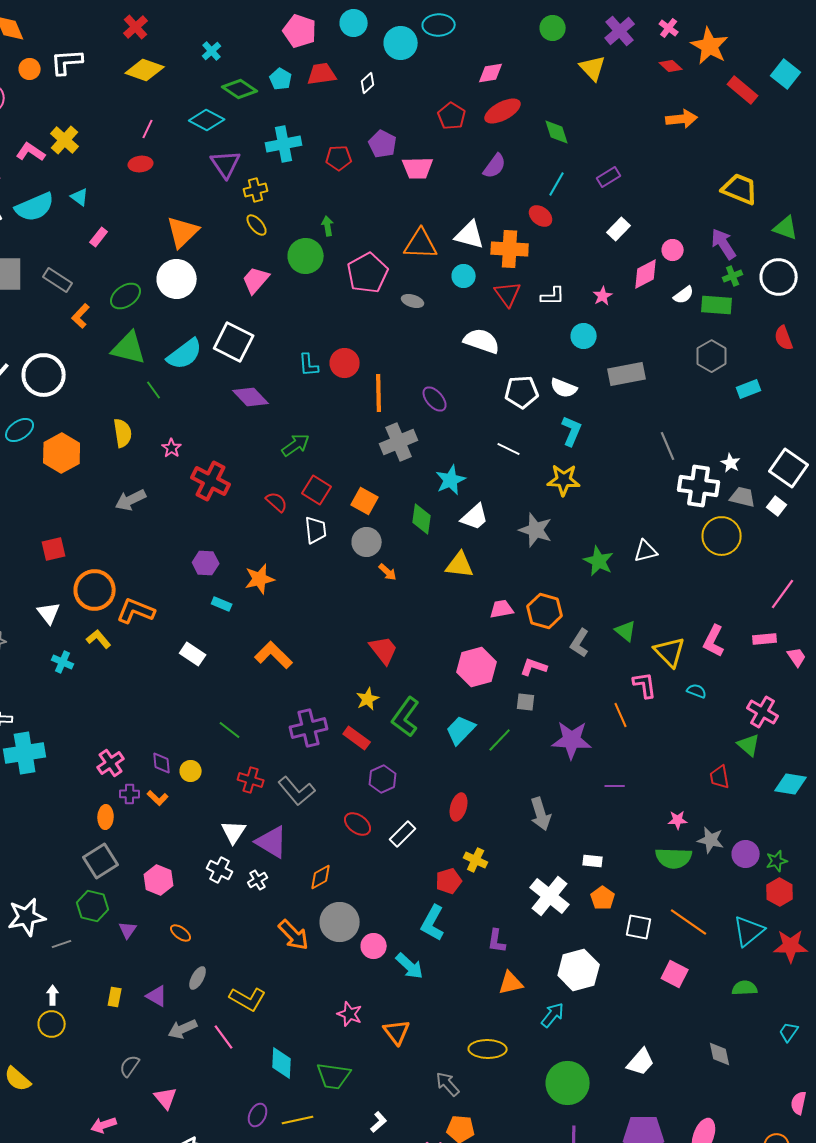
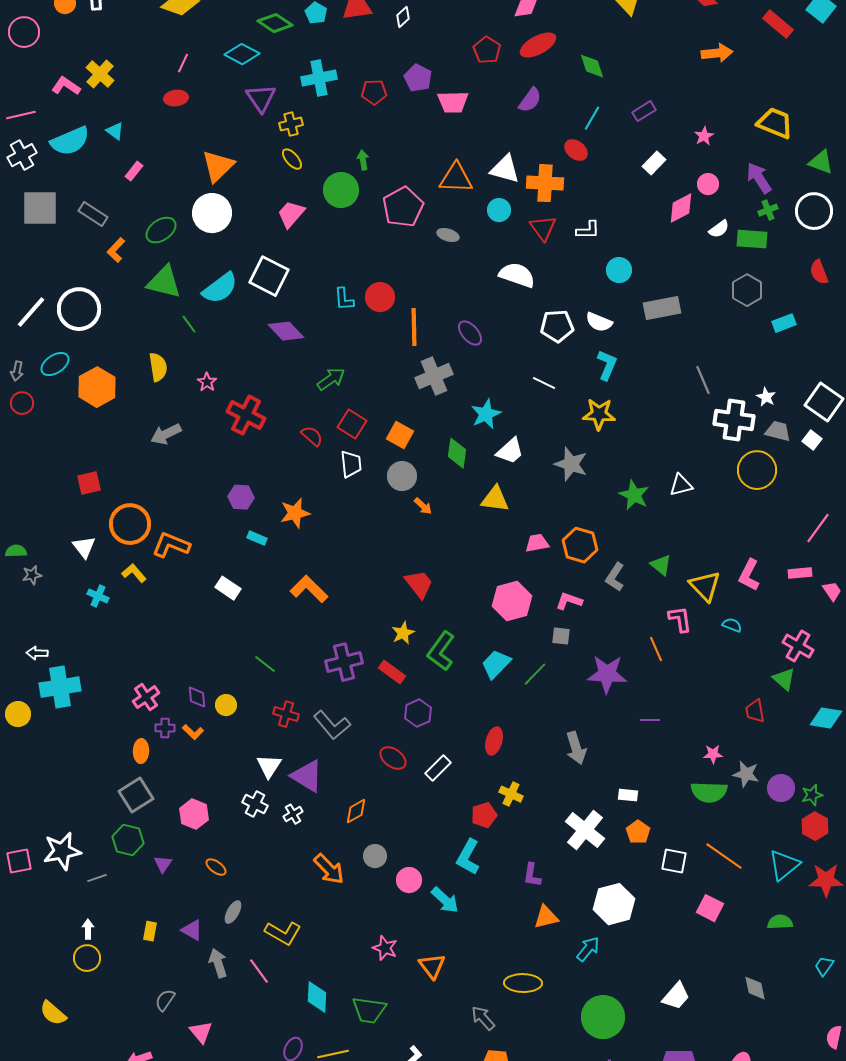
pink star: (603, 296) -> (704, 136), moved
gray circle: (340, 922) -> (375, 856), size x0.6
gray arrow: (183, 1029) -> (218, 963), turned 96

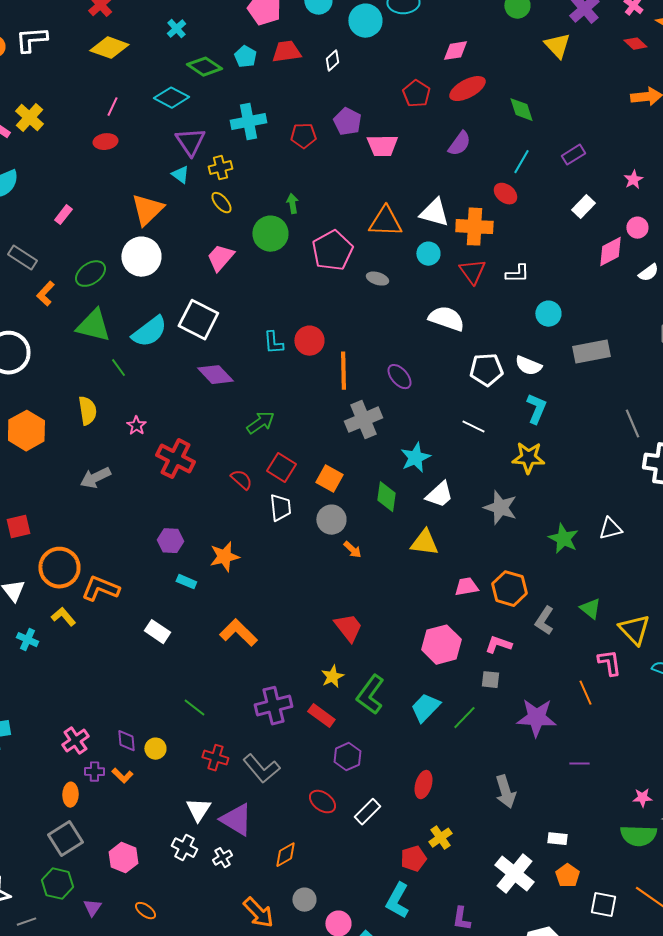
cyan triangle: (115, 131) -> (180, 175), moved
yellow cross: (511, 794) -> (440, 838), turned 30

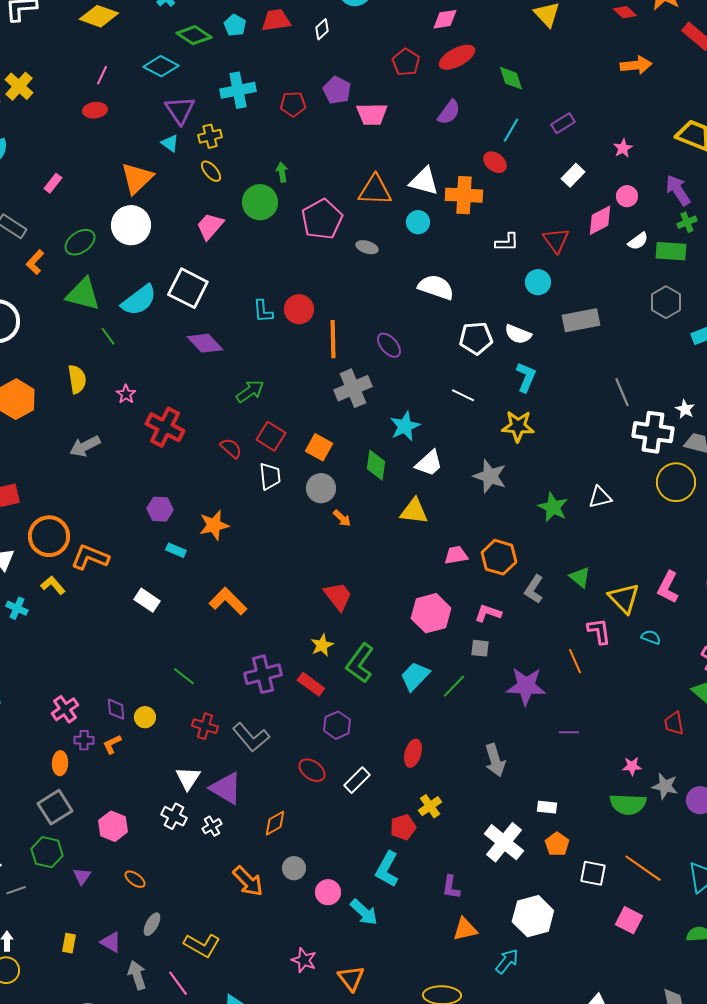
red triangle: (472, 272) -> (556, 240), moved
orange L-shape: (122, 776) -> (112, 744), turned 110

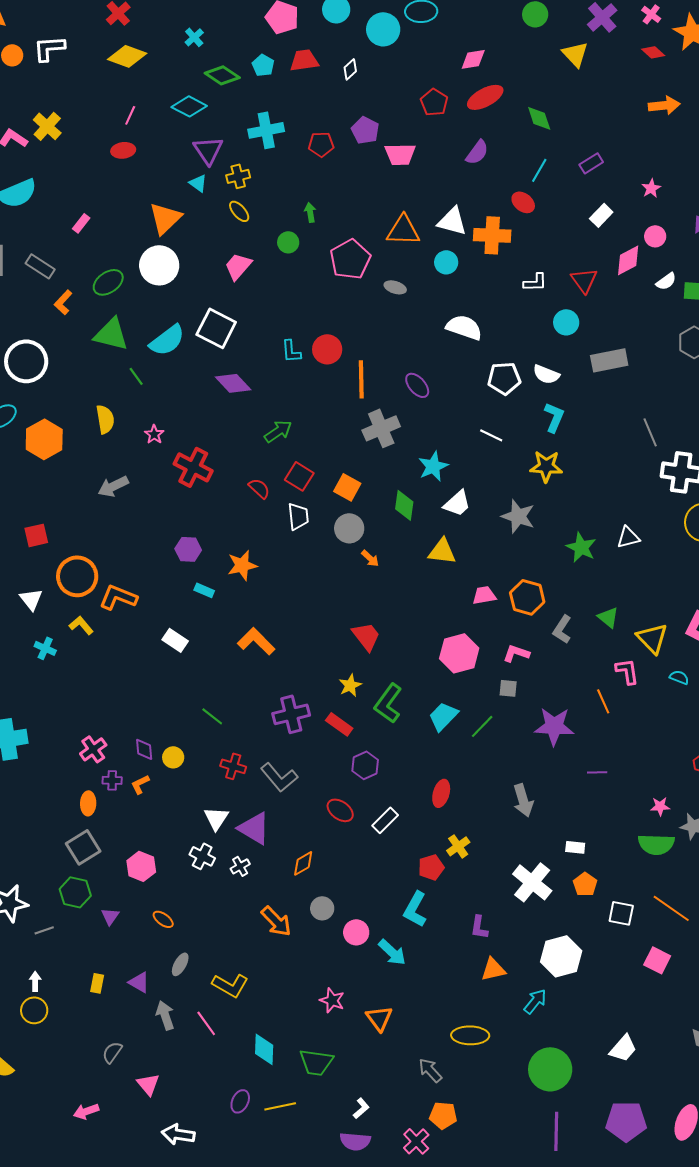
green circle: (260, 202) -> (288, 242), size x0.6

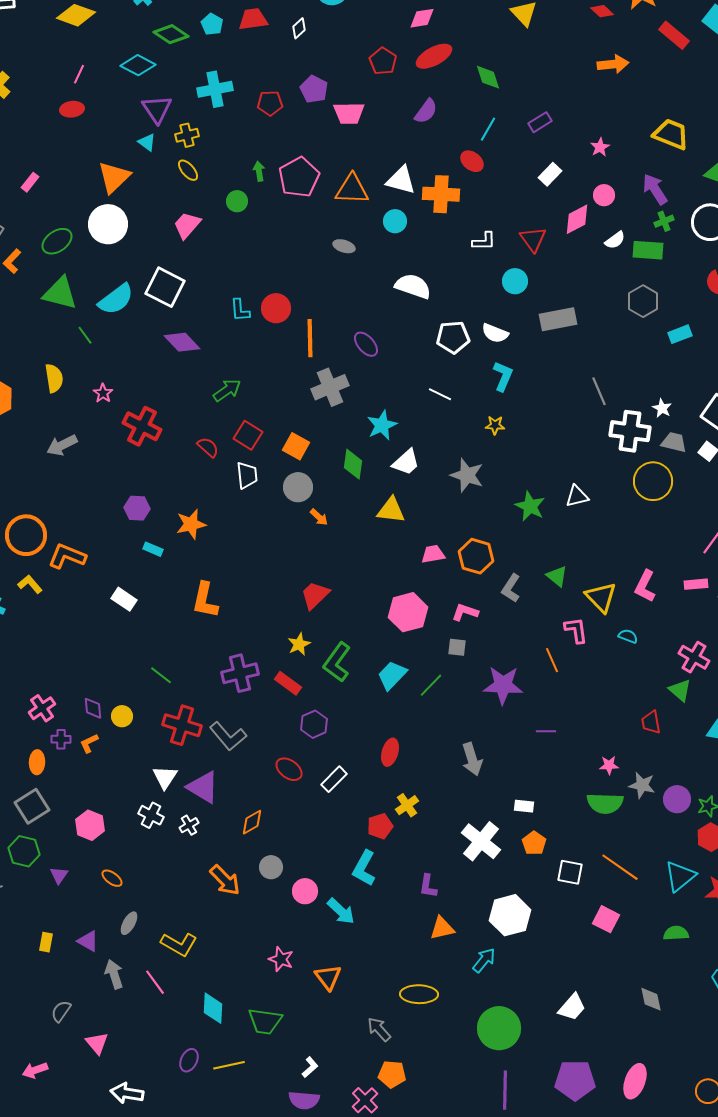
pink pentagon: (350, 259) -> (299, 177), moved
yellow star: (546, 466) -> (495, 425), size x0.6
red trapezoid: (366, 636) -> (315, 595), turned -96
orange L-shape: (256, 641) -> (205, 600), turned -123
red cross: (233, 766) -> (182, 725), size x1.5

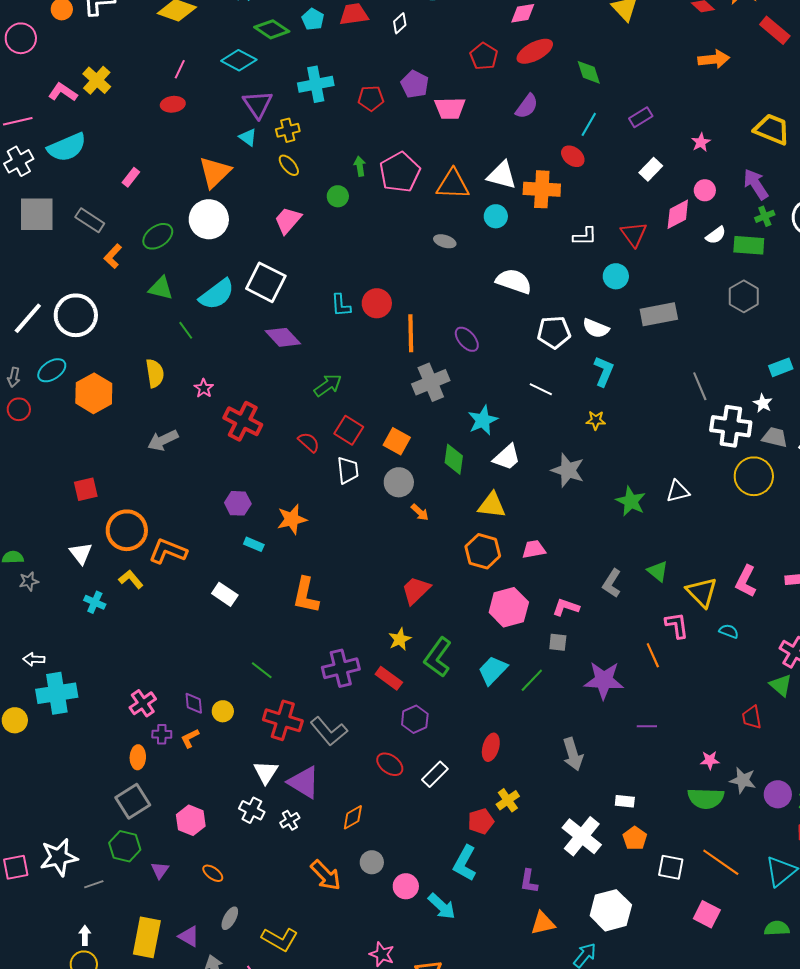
green triangle: (60, 293) -> (161, 288), size x0.7
cyan rectangle: (680, 334) -> (781, 367), moved
orange hexagon: (476, 556) -> (483, 551), moved
yellow rectangle: (46, 942) -> (147, 937), size x2.0

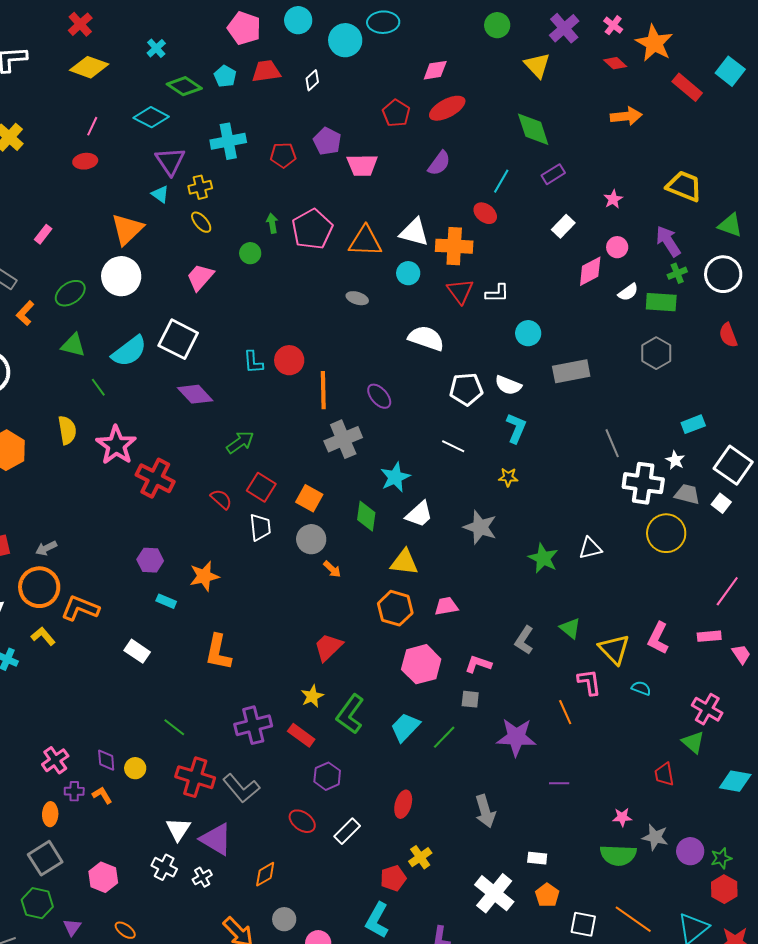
green diamond: (589, 72) -> (533, 129), moved, size x1.4
red triangle: (634, 234) -> (460, 291), moved
pink star: (204, 388) -> (116, 445), size x2.0
gray arrow: (163, 440) -> (46, 548), moved, size x0.7
orange L-shape: (190, 738) -> (102, 795), turned 85

